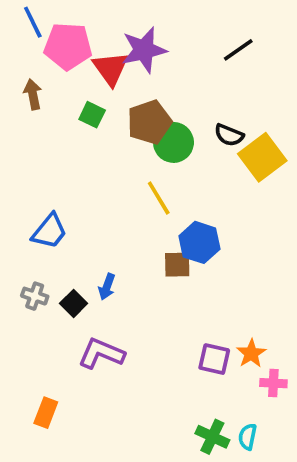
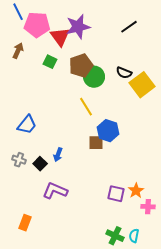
brown arrow: (33, 94) -> (18, 51), turned 35

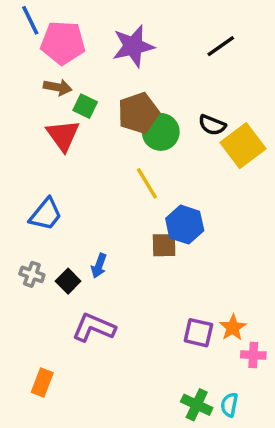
red triangle: (60, 37) -> (63, 135), moved
brown arrow: (18, 51) -> (58, 87), moved, turned 77

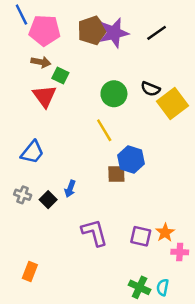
purple star: (133, 46) -> (114, 33), moved
brown pentagon: (138, 113) -> (92, 30), moved
purple L-shape: (94, 328) -> (94, 233), moved, turned 52

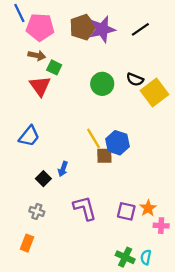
yellow line: (104, 130) -> (93, 138), moved
gray cross: (23, 195) -> (37, 211), moved

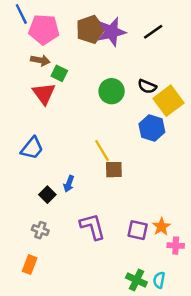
blue hexagon: (117, 143) -> (152, 128), moved

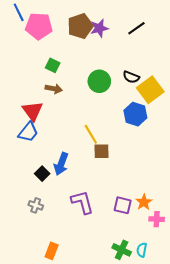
purple star: (112, 32) -> (99, 28), size x0.7
brown arrow: (40, 60) -> (54, 89), moved
red triangle: (44, 94) -> (33, 111), moved
blue arrow: (69, 184) -> (61, 164), size x1.5
orange rectangle: (30, 265) -> (52, 251), moved

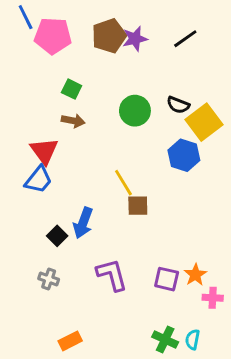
orange rectangle: (52, 251) -> (70, 341), turned 42

